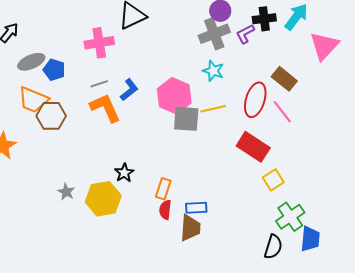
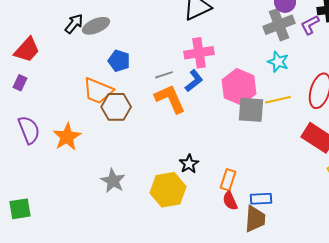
pink cross: (99, 43) -> (199, 53), moved
gray ellipse: (31, 62) -> (96, 26), moved
gray star: (66, 192) -> (113, 181), moved, size x1.4
red semicircle: (165, 210) -> (230, 201), turned -30

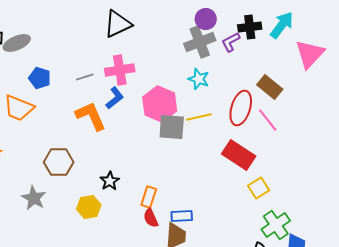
gray line: (164, 75) -> (85, 77), moved
brown hexagon: (116, 107) -> (59, 162), moved
yellow hexagon: (168, 190) -> (89, 207), size x0.7

